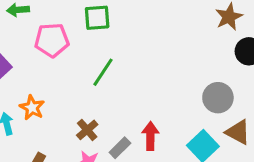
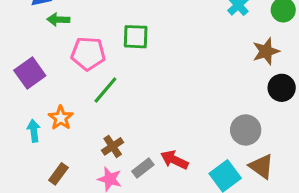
green line: (103, 72) -> (105, 90), moved
red arrow: (150, 136) -> (174, 160), turned -72

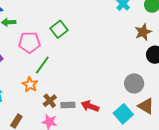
green square: (136, 37) -> (59, 29), turned -36
orange star: (61, 118) -> (30, 84), moved
gray rectangle: (143, 168) -> (68, 105), moved, turned 40

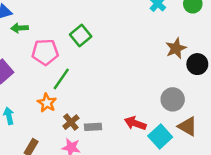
brown star: (143, 32) -> (176, 48), moved
red arrow: (90, 106) -> (135, 123), moved

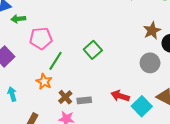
green square: (81, 35) -> (93, 50), moved
gray circle: (173, 99) -> (150, 63), moved

